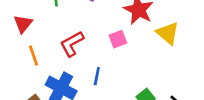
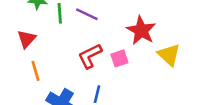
red L-shape: (72, 44) -> (90, 56), moved

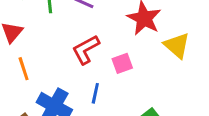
pink square: (119, 58) -> (122, 63), moved

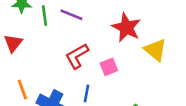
orange line: (24, 69) -> (22, 89), moved

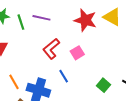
yellow triangle: (155, 50) -> (112, 17), moved
blue line: (86, 93) -> (64, 76), turned -32

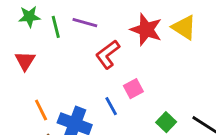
red L-shape: (51, 49) -> (108, 54), moved
pink square: (77, 53) -> (133, 89), moved

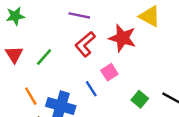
purple line: (85, 23) -> (79, 15), moved
green line: (56, 27) -> (44, 57), moved, turned 60
red star: (146, 30) -> (122, 38), moved

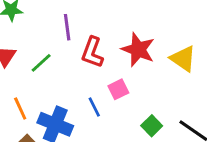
purple line: (79, 15) -> (67, 27), moved, turned 65
yellow triangle: (150, 16) -> (183, 59), moved
red L-shape: (85, 44) -> (92, 52), turned -35

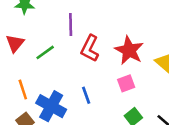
pink square: (118, 89) -> (126, 83), moved

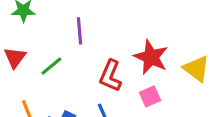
red L-shape: (90, 48) -> (110, 76), moved

